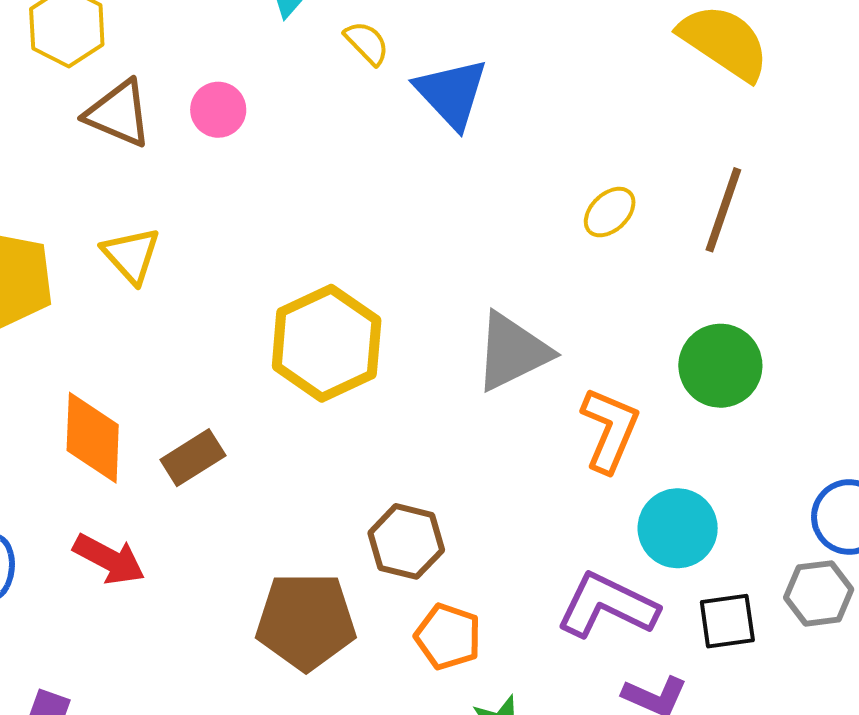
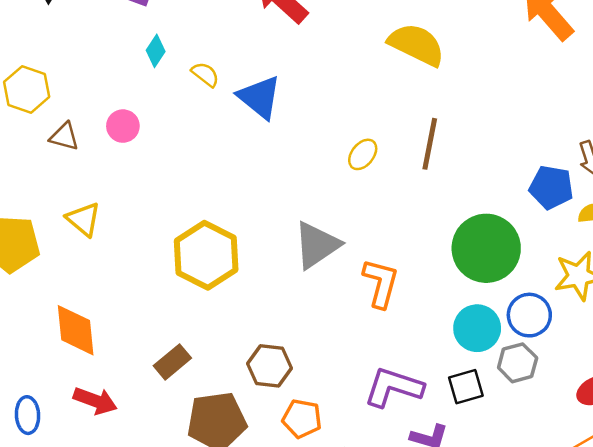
brown triangle: (118, 114) -> (64, 137), size x0.7
green circle: (720, 366) -> (486, 248), moved, size x1.4
brown rectangle: (193, 458) -> (172, 362), moved
cyan circle: (678, 528) -> (477, 328), moved

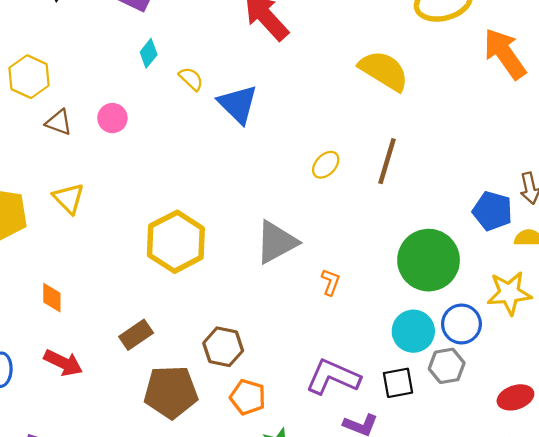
orange L-shape: (381, 283) -> (331, 282), size x0.6
orange diamond: (76, 330) -> (52, 298), size x0.6

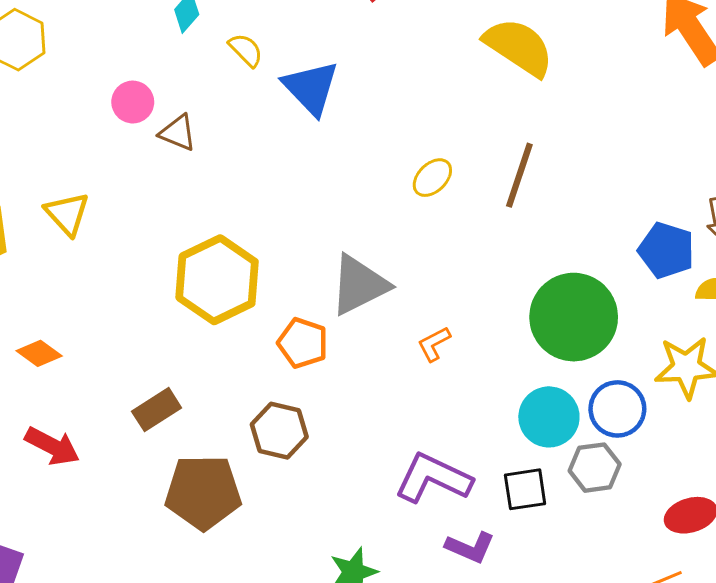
brown triangle: (59, 122) -> (178, 133), moved
orange L-shape: (331, 282) -> (434, 344), turned -140
orange diamond: (52, 298) -> (39, 353), turned -56
orange pentagon: (248, 397) -> (303, 343), moved

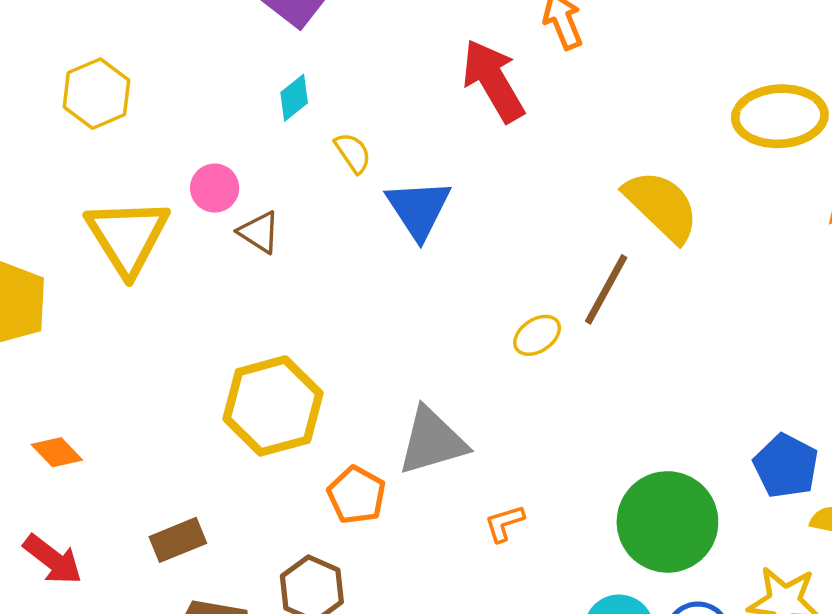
brown line: (519, 175) -> (606, 289), moved
yellow triangle: (67, 214) -> (127, 237), moved, size x1.6

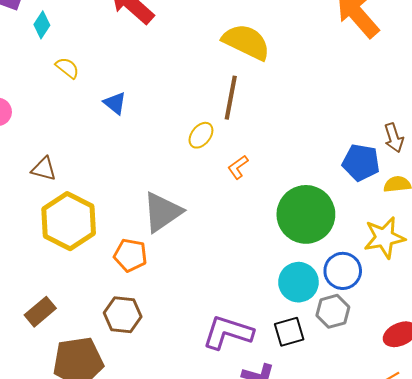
cyan diamond: (294, 98) -> (42, 25), moved
blue triangle: (419, 209) -> (115, 103), moved, size x0.6
brown triangle: (259, 232) -> (44, 169), moved
orange L-shape: (504, 523) -> (238, 167), moved

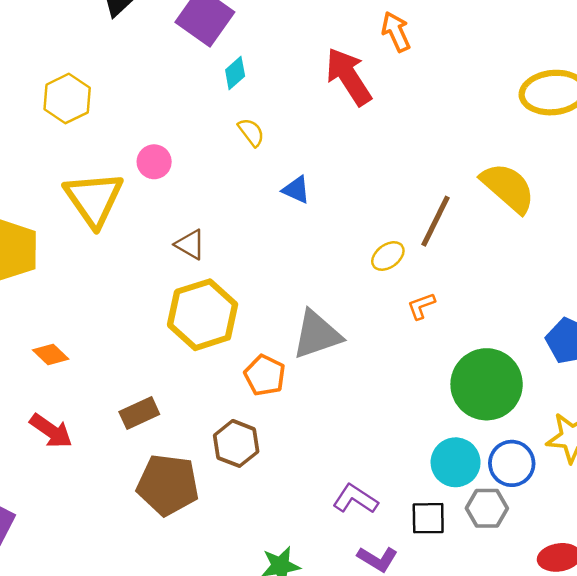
yellow semicircle: (246, 42) -> (508, 188), moved
blue triangle: (115, 103) -> (296, 190), turned -30
purple L-shape: (228, 332) -> (355, 499), size x0.7

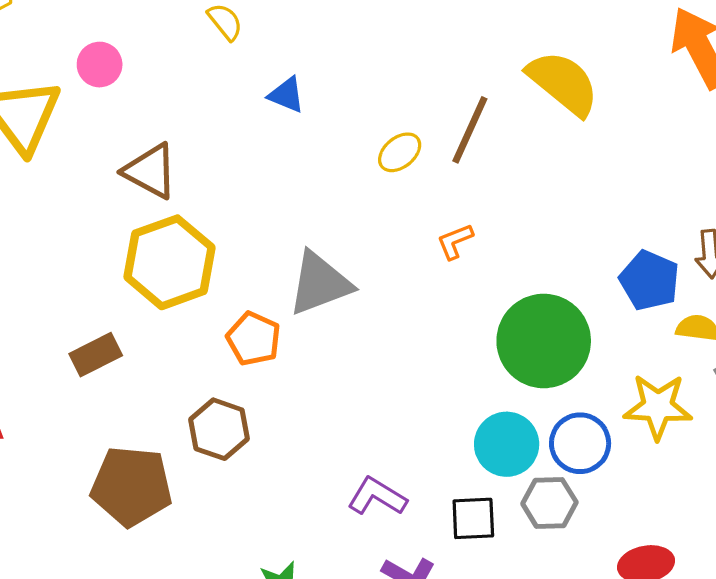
brown triangle: (190, 245) -> (150, 171), size x1.4
yellow ellipse: (388, 256) -> (400, 152), moved
brown rectangle: (139, 413) -> (96, 355), moved

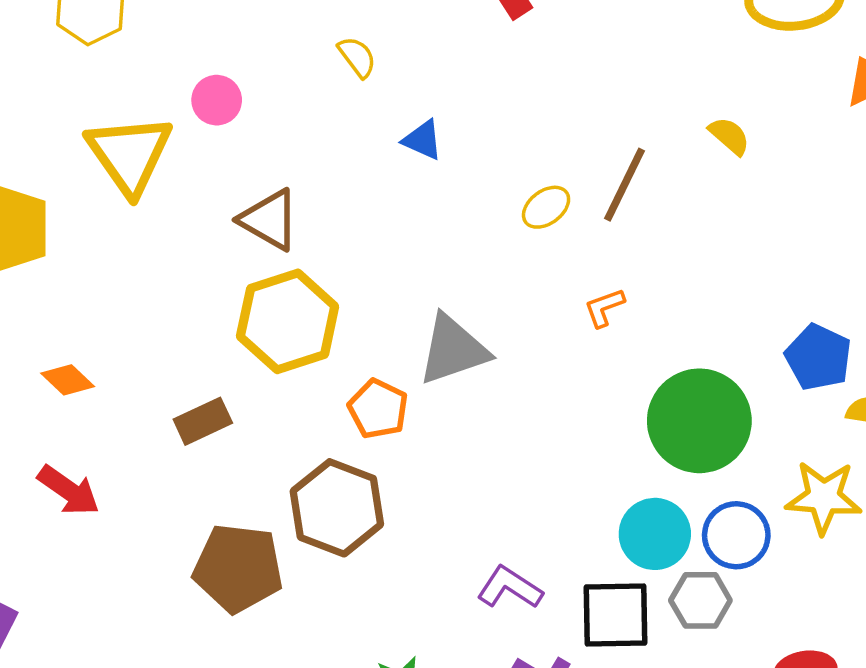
yellow semicircle: (563, 83) -> (729, 136), size x0.5
brown hexagon: (219, 429) -> (337, 508), size x1.4
black square: (473, 518) -> (616, 615), size x1.4

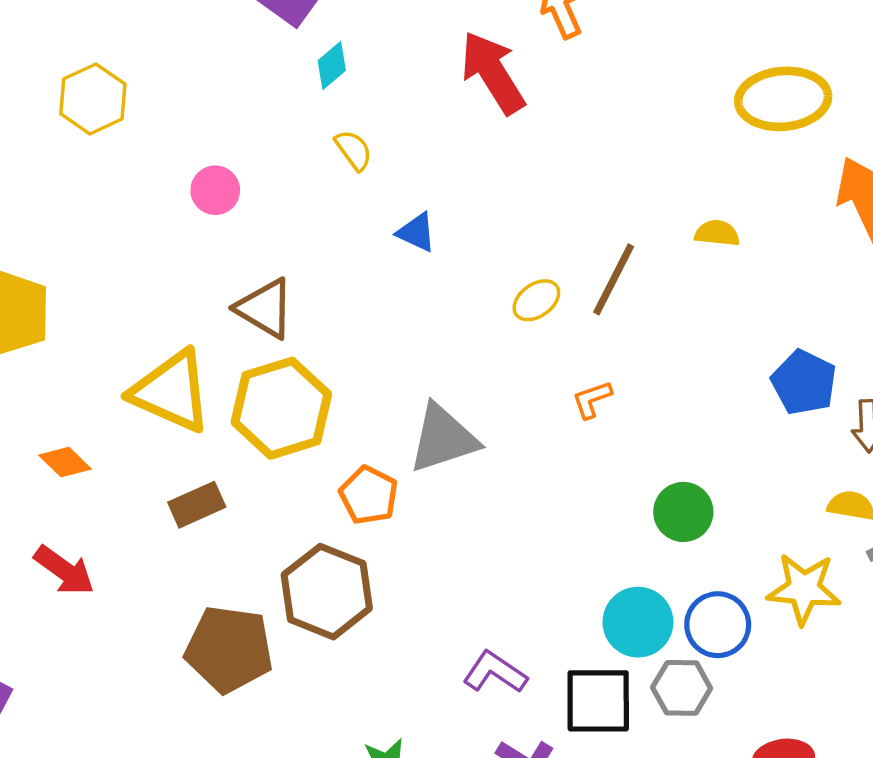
yellow semicircle: (729, 136) -> (717, 233), turned -36
yellow triangle: (129, 154) -> (171, 391), moved, turned -32
blue pentagon: (818, 357) -> (804, 382), moved
green circle: (699, 421) -> (683, 512), size x0.6

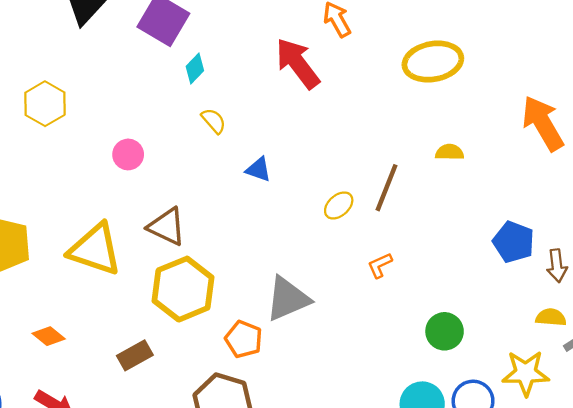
yellow ellipse: (783, 99) -> (433, 62), moved
yellow triangle: (171, 391) -> (95, 249), moved

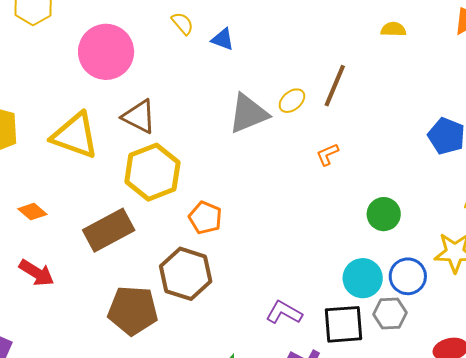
yellow semicircle: (450, 152) -> (393, 29), moved
pink circle: (128, 154) -> (106, 52), size x2.0
blue triangle: (258, 169) -> (223, 39), moved
gray triangle: (288, 299) -> (248, 114), moved
brown rectangle: (135, 355) -> (109, 230), size x1.6

